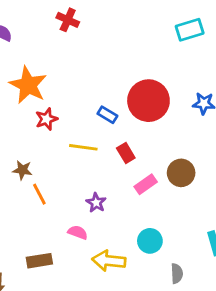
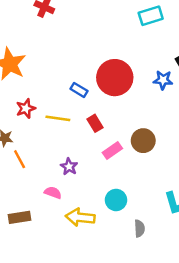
red star: (46, 119) -> (26, 108), moved

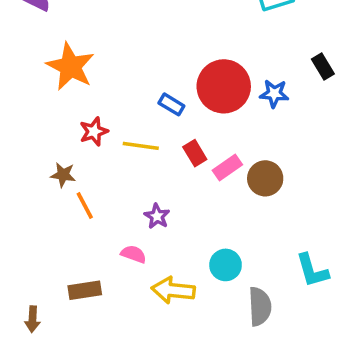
blue star: (163, 80) -> (274, 94), moved
pink rectangle: (112, 151) -> (227, 168), moved
gray semicircle: (140, 228) -> (260, 306), size x1.5

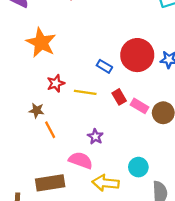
pink rectangle: (227, 168) -> (139, 106), turned 66
pink semicircle: (134, 254) -> (81, 160), size x1.5
brown rectangle: (85, 290) -> (50, 183), size x1.4

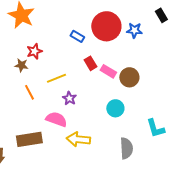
yellow line: (85, 92) -> (56, 78), moved, turned -30
brown star: (37, 111) -> (21, 65), moved
cyan circle: (138, 167) -> (115, 108), moved

